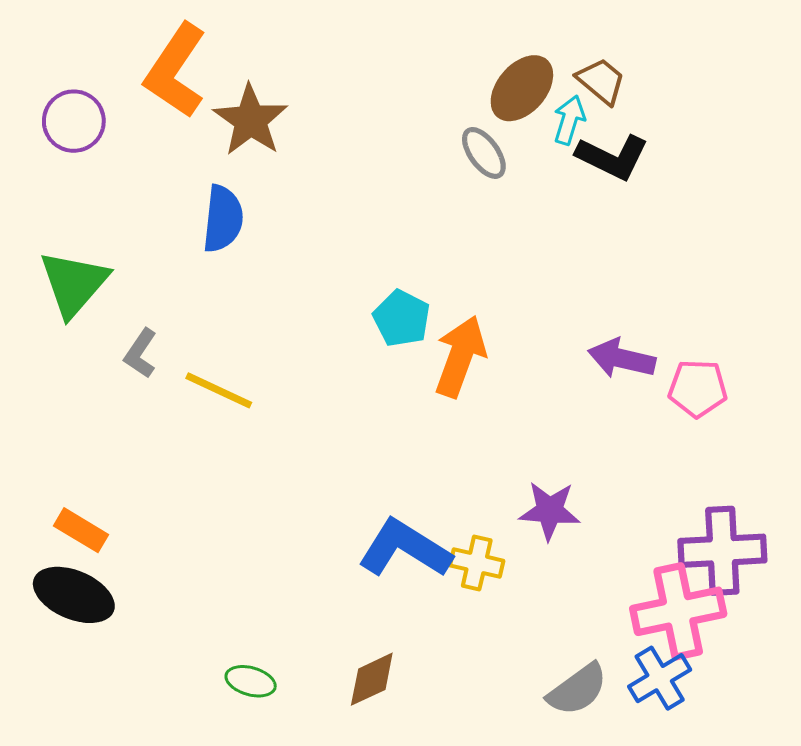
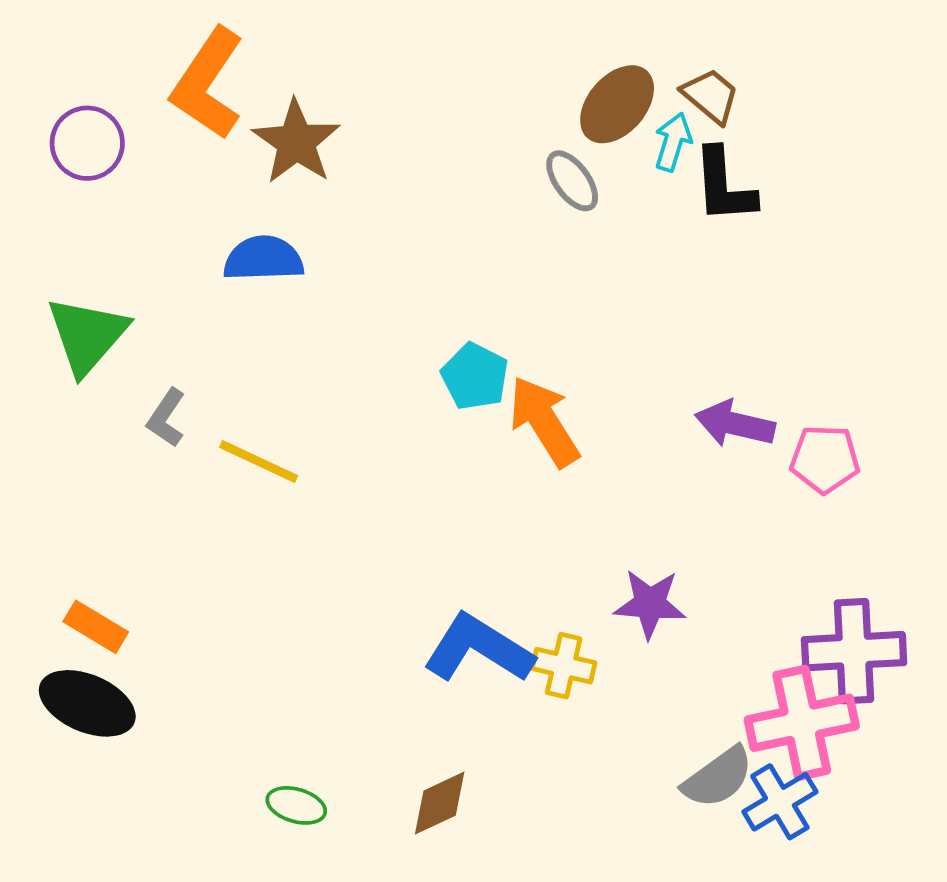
black L-shape: (612, 157) -> (724, 186), turned 60
blue semicircle: (223, 219) -> (263, 259), turned -98
orange arrow: (460, 356) -> (544, 421), turned -52
gray semicircle: (577, 689) -> (718, 778), moved

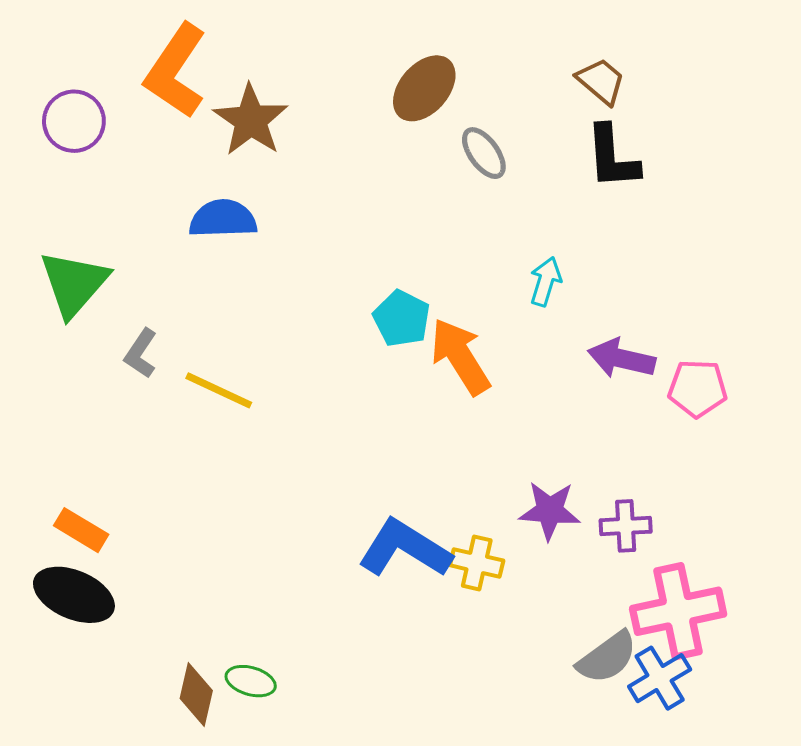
brown ellipse: (617, 104) -> (424, 88), moved
cyan arrow: (673, 142) -> (545, 281), moved
purple cross: (854, 651) -> (626, 526), moved, size x0.6
brown diamond: (440, 803) -> (196, 694), moved, turned -52

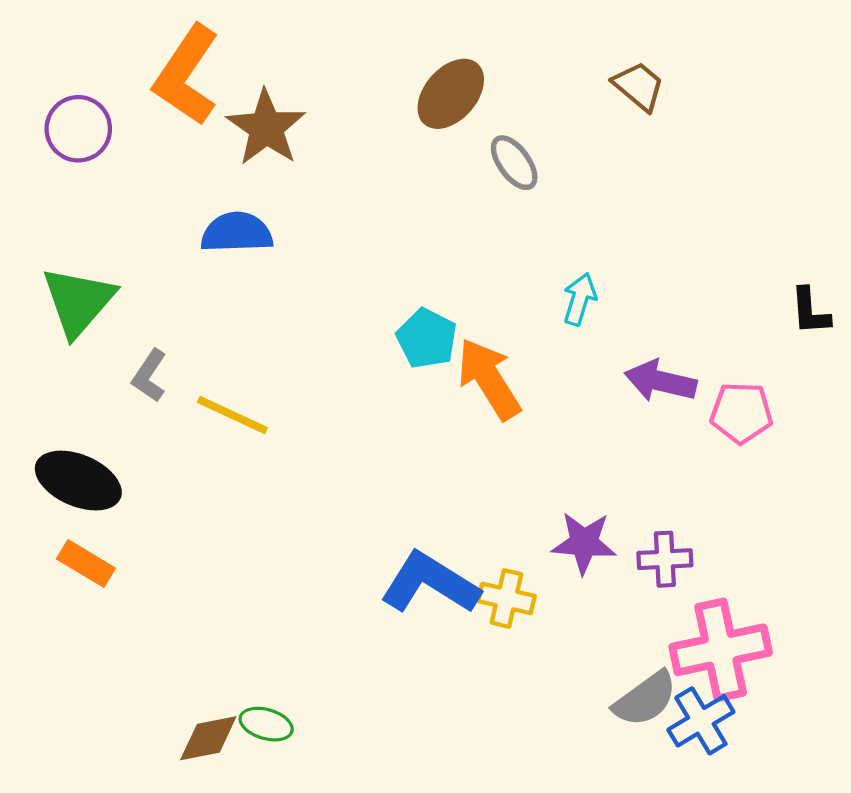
black L-shape: (612, 157) -> (810, 311), moved, size x0.7
black ellipse: (74, 595) -> (78, 481), moved
brown diamond: (196, 694) -> (208, 738), turned 66

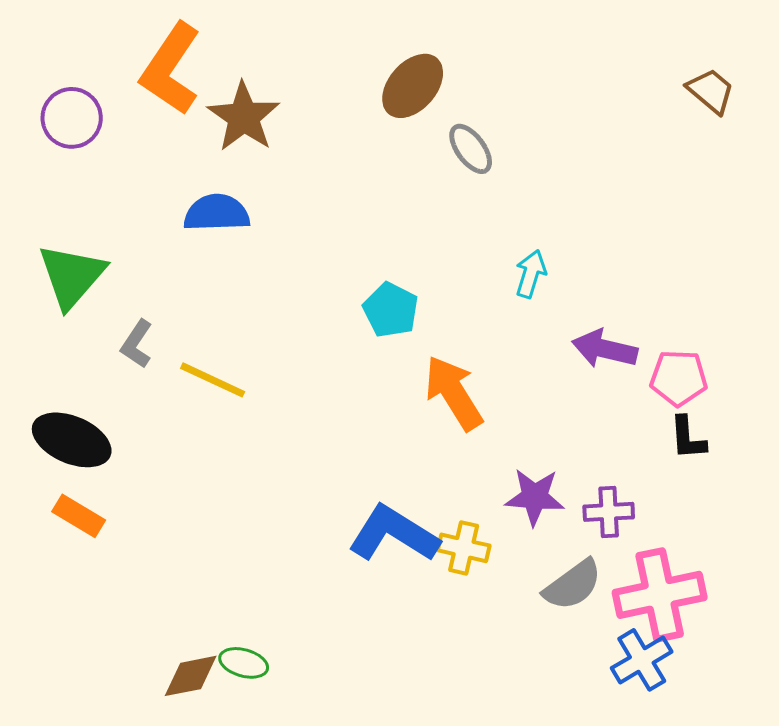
brown trapezoid: (639, 86) -> (711, 91), moved
black L-shape: (810, 311) -> (688, 438), moved
orange arrow: (489, 379) -> (454, 393), moved
gray semicircle: (645, 699) -> (573, 585), moved

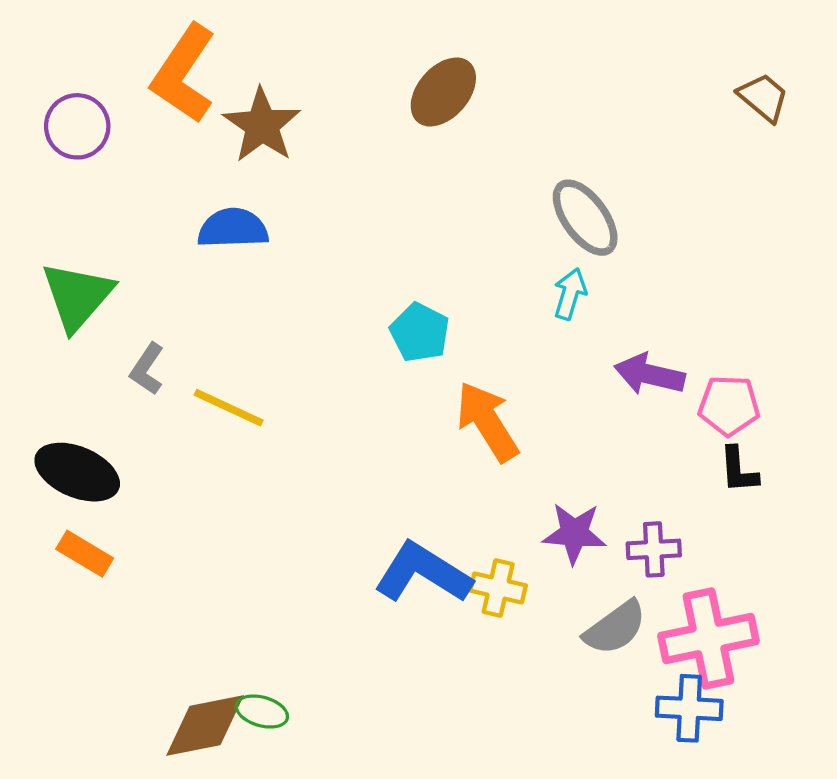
gray ellipse: (471, 149) -> (585, 218), moved, size x1.4
blue cross: (642, 660) -> (689, 708), turned 34
brown diamond: (191, 676) -> (205, 725), size x1.4

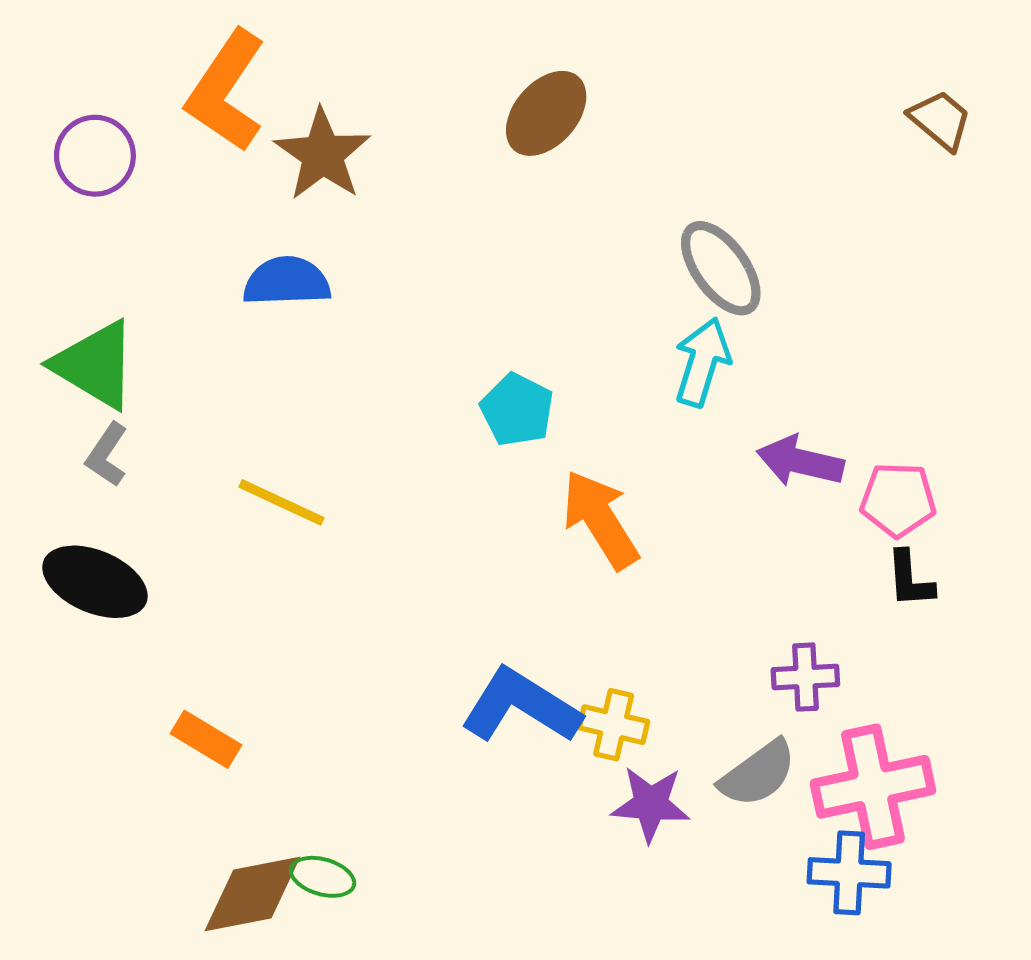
cyan arrow: (570, 294) -> (702, 362), size x1.4
green triangle: (77, 296) -> (95, 365), turned -40
gray L-shape: (147, 369) -> (107, 455), moved
purple star: (574, 533) -> (651, 804), moved
orange rectangle: (85, 554) -> (206, 739), moved

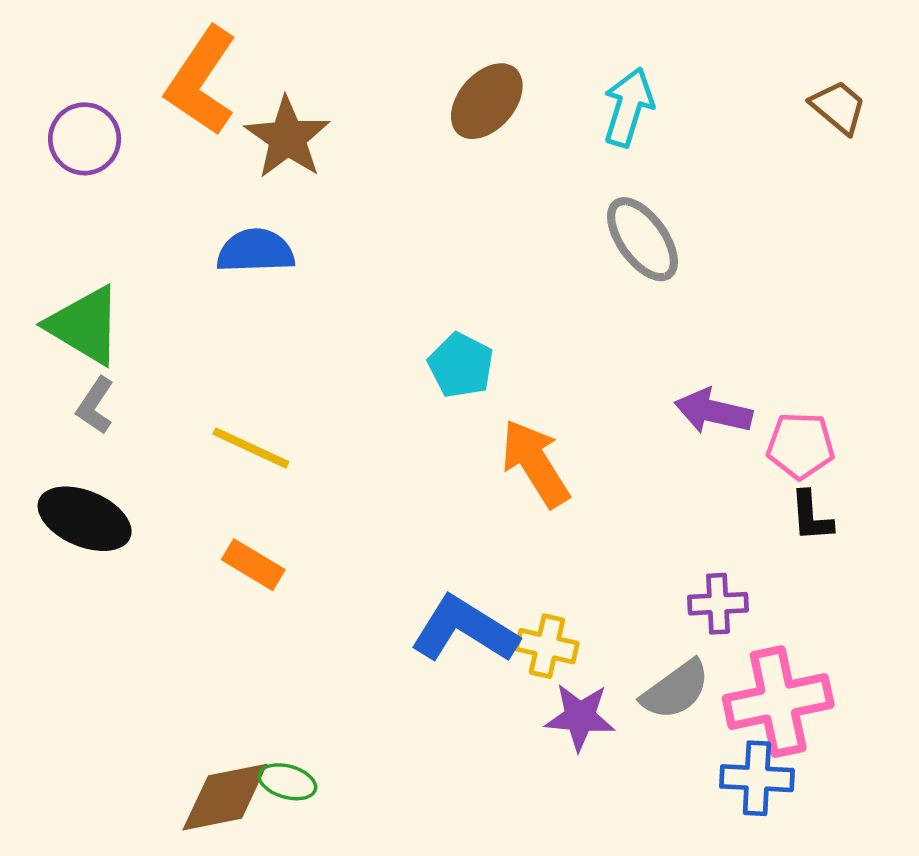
cyan arrow: (702, 362) -> (628, 107), moved
orange rectangle: (206, 739) -> (253, 565), moved

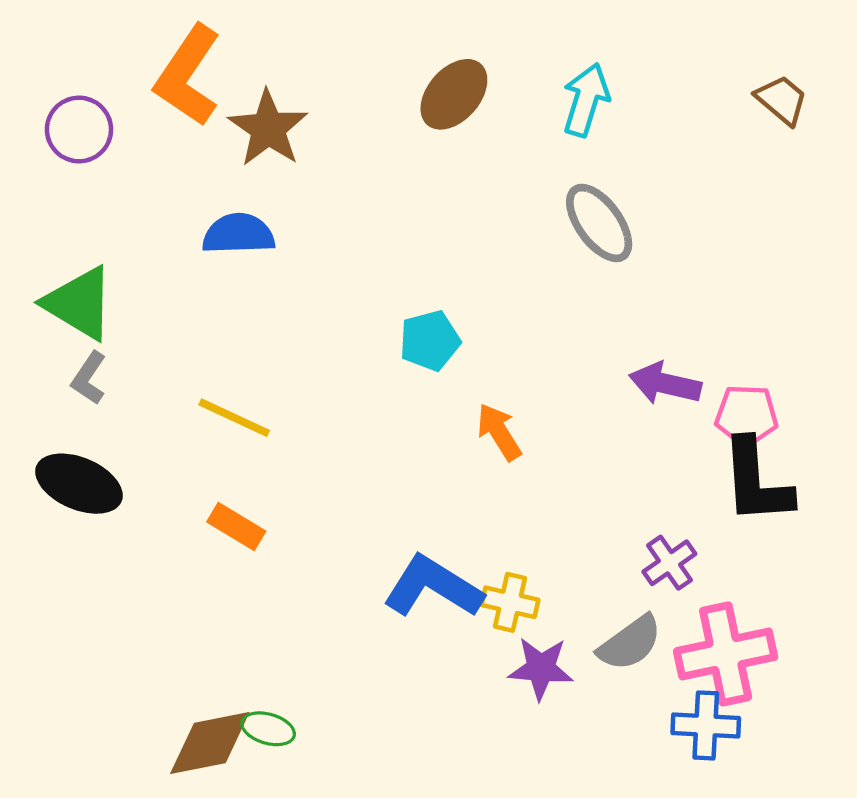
cyan pentagon: (461, 365) -> (430, 341), turned 30
orange arrow: (535, 463) -> (499, 432), size x0.7
black L-shape: (811, 516) -> (756, 481), size x1.8
purple cross: (718, 604) -> (669, 563), turned -32

